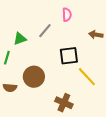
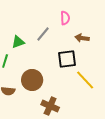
brown arrow: (96, 35) -> (82, 38), moved
brown cross: (64, 103) -> (50, 106), moved

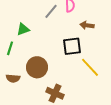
gray line: (43, 34) -> (51, 11), moved

